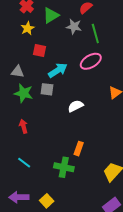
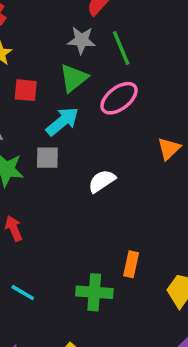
green triangle: (51, 15) -> (74, 78), moved
orange rectangle: (79, 149) -> (131, 264), moved

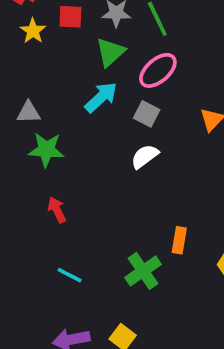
red square: (26, 90) -> (70, 17), moved
gray square: (47, 158) -> (147, 114), moved, turned 30
green cross: (94, 292) -> (143, 271), turned -36

